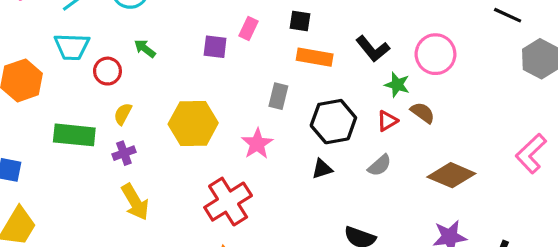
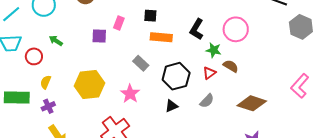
black L-shape: (373, 49) -> (197, 29), turned 75
gray rectangle: (278, 96) -> (141, 63), turned -56

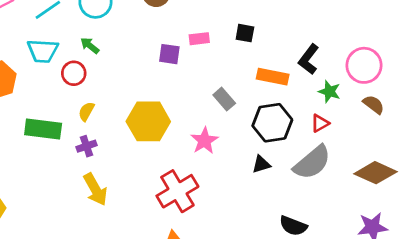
pink rectangle: (119, 23) -> (199, 39), turned 56
orange rectangle: (161, 37) -> (273, 77), moved
green arrow: (56, 41) -> (90, 46), moved
brown semicircle: (231, 66) -> (374, 104), moved
gray semicircle: (207, 101) -> (312, 162), size x1.8

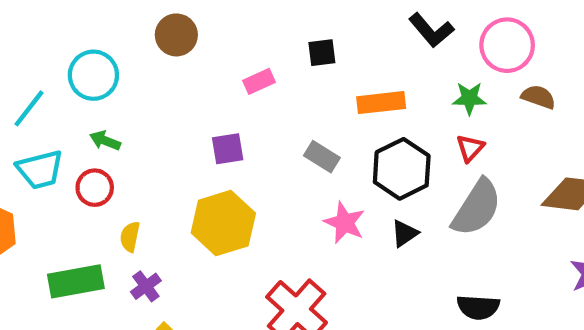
purple square: (169, 54) -> (228, 149), moved
black L-shape: (309, 59) -> (431, 30), moved, turned -60
pink star: (204, 141) -> (345, 223), moved

